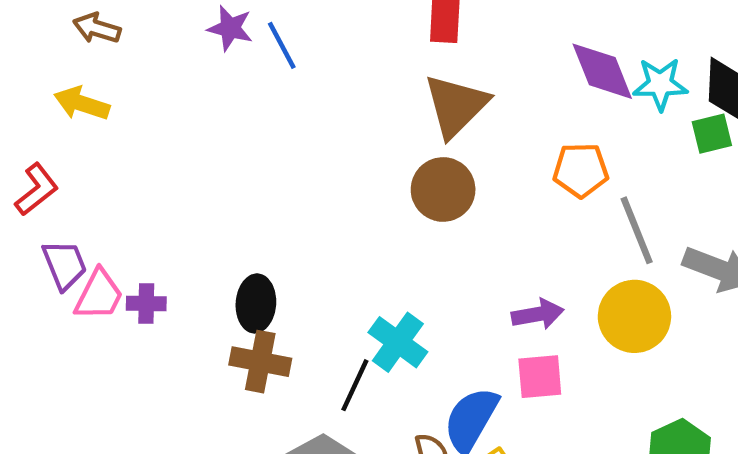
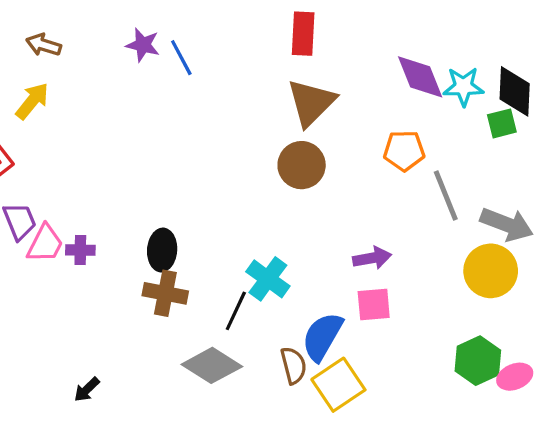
yellow arrow: (82, 103) -> (32, 101), turned 111
yellow circle: (634, 316) -> (491, 271), moved

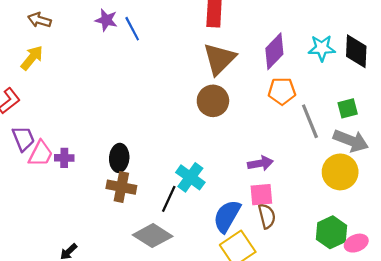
purple diamond: (420, 77) -> (274, 51), moved, turned 66
green square: (502, 123) -> (348, 108), moved
brown semicircle: (294, 365) -> (267, 216), moved

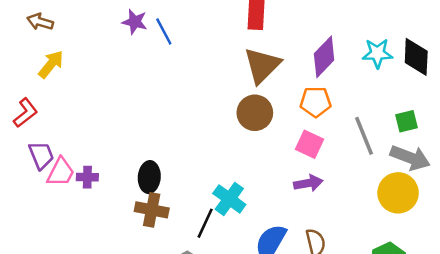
brown arrow: (39, 20) -> (40, 22), moved
orange pentagon: (282, 91) -> (316, 102), moved
pink square: (261, 195) -> (309, 144), moved, turned 30

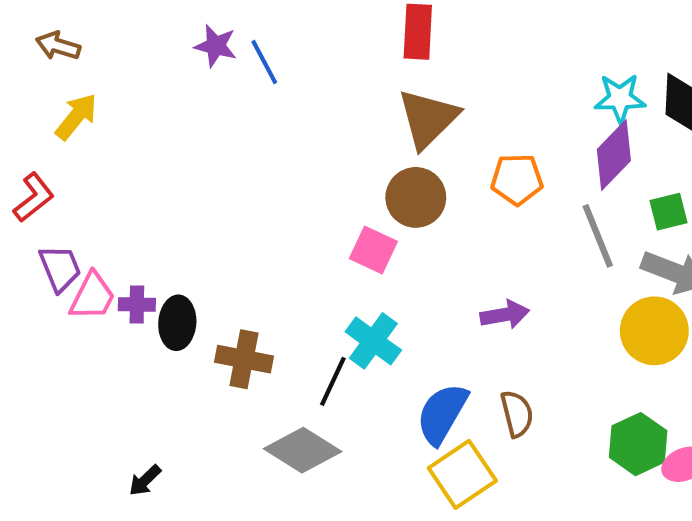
purple diamond: (324, 57) -> (614, 155), moved
pink square: (309, 144) -> (373, 250), moved
black ellipse: (149, 177) -> (177, 323), moved

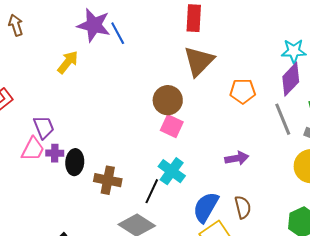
brown arrow: (58, 46) -> (16, 25), turned 55
purple star: (216, 46) -> (94, 25), size x1.6
yellow arrow: (76, 117) -> (68, 62), moved
brown circle: (416, 197) -> (168, 100), moved
purple trapezoid: (60, 268) -> (44, 127), moved

